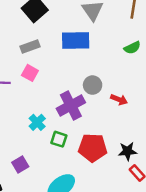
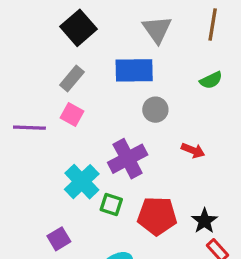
gray rectangle: (30, 46) -> (72, 79), turned -30
gray circle: (93, 85) -> (155, 110), moved
cyan cross: (37, 122) -> (82, 182), size x1.5
black star: (127, 151) -> (204, 221), turned -30

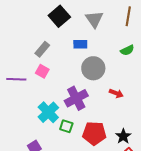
black square: (79, 28) -> (59, 16), moved
blue rectangle: (134, 70) -> (80, 44), size x0.6
gray circle: (155, 110) -> (93, 68), size x1.5

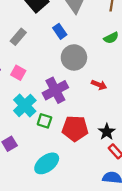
blue rectangle: (80, 44) -> (60, 31), turned 56
pink square: (42, 71) -> (18, 73), moved

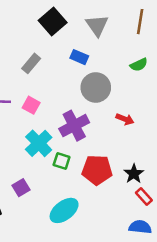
blue rectangle: (60, 31) -> (79, 57), turned -32

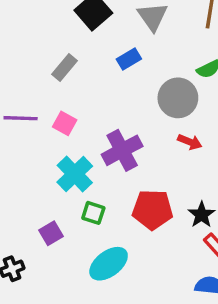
blue rectangle: (79, 57) -> (129, 59), turned -54
gray circle: (96, 87) -> (178, 98), moved
green square: (62, 161) -> (93, 213), moved

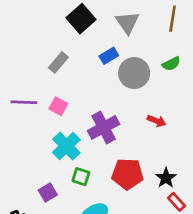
gray circle: (178, 98) -> (134, 73), moved

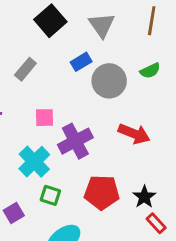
pink square: (58, 106) -> (45, 118), moved, turned -30
red arrow: (157, 121) -> (134, 134), size x1.5

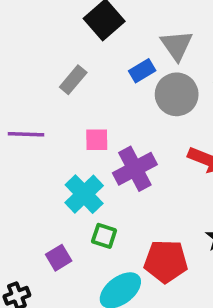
gray triangle: (102, 25) -> (177, 45), moved
red pentagon: (102, 192) -> (166, 261), moved

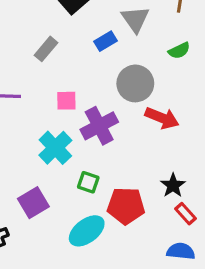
gray circle: (177, 94) -> (135, 83), moved
green square: (104, 236) -> (88, 182), moved
purple square: (59, 258) -> (33, 203), size x1.4

